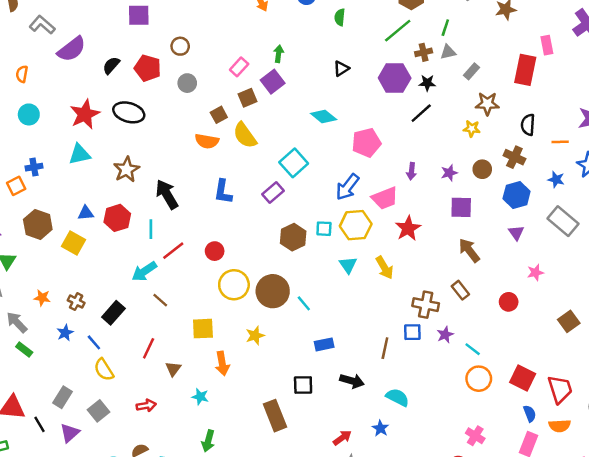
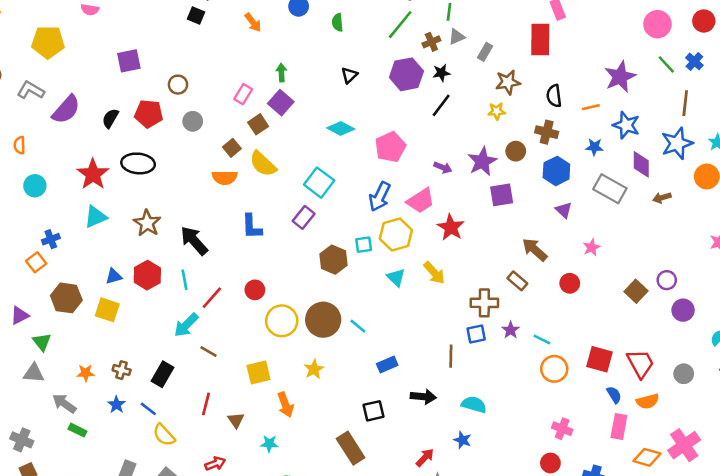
purple arrow: (412, 171) -> (443, 168), turned -63
purple star: (449, 173) -> (482, 161), size x1.6
brown arrow: (469, 250) -> (535, 250), moved

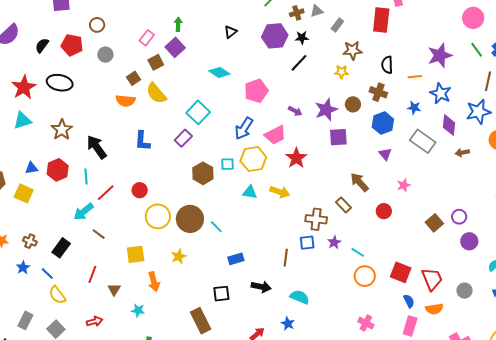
yellow arrow: (434, 273) -> (280, 192), turned -36
cyan triangle: (396, 277) -> (250, 192), turned -42

